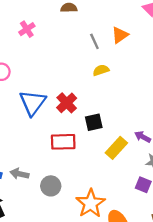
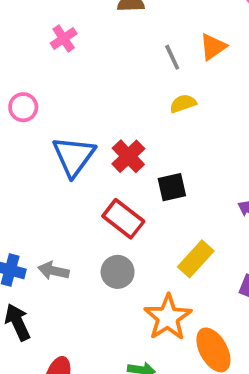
red rectangle: (63, 142) -> (123, 219), turned 40
yellow rectangle: (116, 148) -> (196, 259), moved
gray circle: (51, 186) -> (118, 272), moved

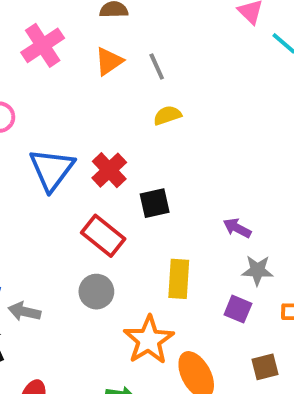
pink cross: (64, 38) -> (43, 45), size x1.5
orange triangle: (213, 47) -> (109, 61), moved
yellow rectangle: (196, 259) -> (179, 279), turned -39
gray arrow: (53, 271) -> (24, 312), moved

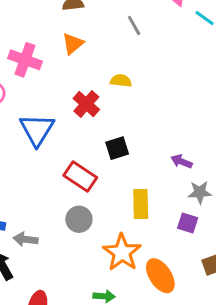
pink cross: (43, 45) -> (25, 60), moved, turned -32
gray line: (157, 66) -> (134, 25), moved
yellow semicircle: (167, 115) -> (121, 81), turned 30
red cross: (109, 170) -> (86, 104), moved

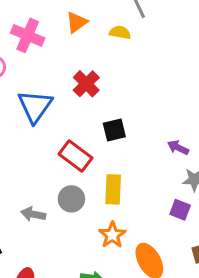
yellow semicircle: (121, 81) -> (120, 32), moved
yellow rectangle: (141, 204) -> (113, 189), moved
gray arrow: (26, 239) -> (33, 214), moved
orange star: (122, 252) -> (112, 235), size x0.7

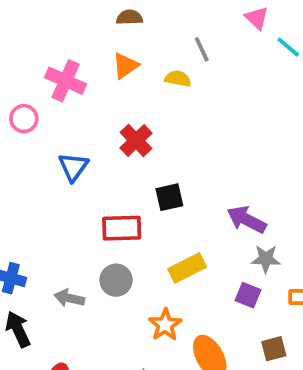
blue triangle: (35, 106) -> (73, 167), size x0.7
purple arrow: (178, 148) -> (247, 220), size x1.5
red rectangle: (75, 156) -> (122, 228), turned -40
yellow rectangle: (113, 189) -> (187, 268), moved, turned 60

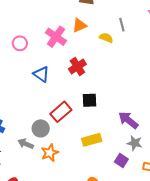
pink cross: (66, 81) -> (56, 37), moved
blue triangle: (73, 167) -> (41, 74), turned -42
red rectangle: (122, 228) -> (61, 112), turned -50
gray circle: (116, 280) -> (41, 128), moved
orange star: (165, 325) -> (50, 153), moved

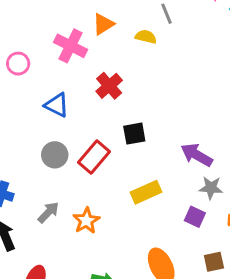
gray circle: (41, 128) -> (55, 155), moved
gray arrow: (26, 144) -> (48, 212), turned 119

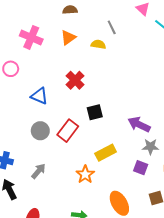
pink cross: (71, 46) -> (31, 37), moved
orange star: (86, 221) -> (85, 174), moved

